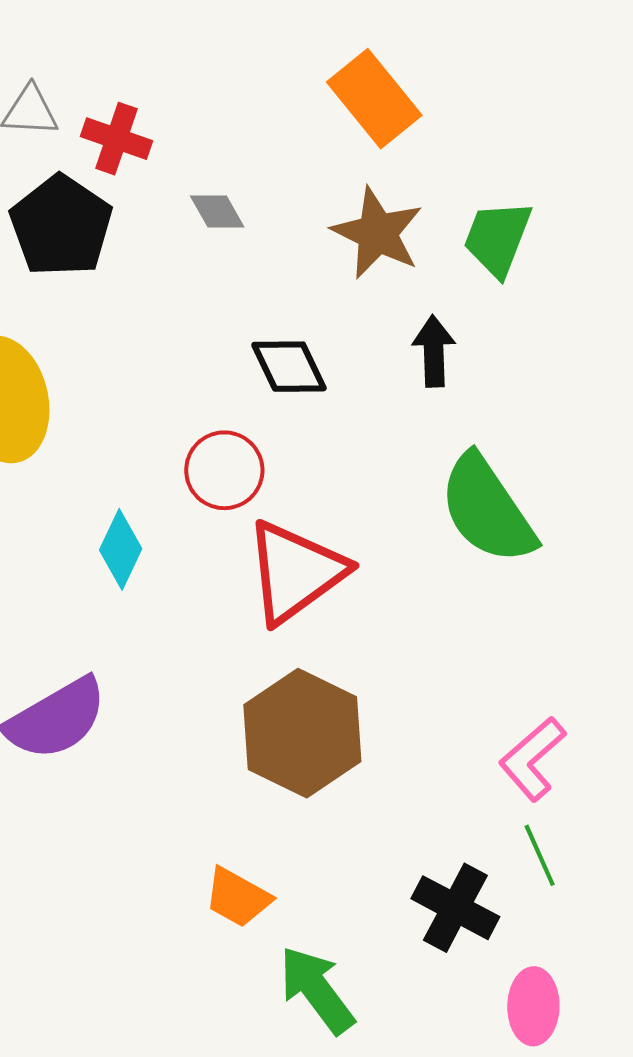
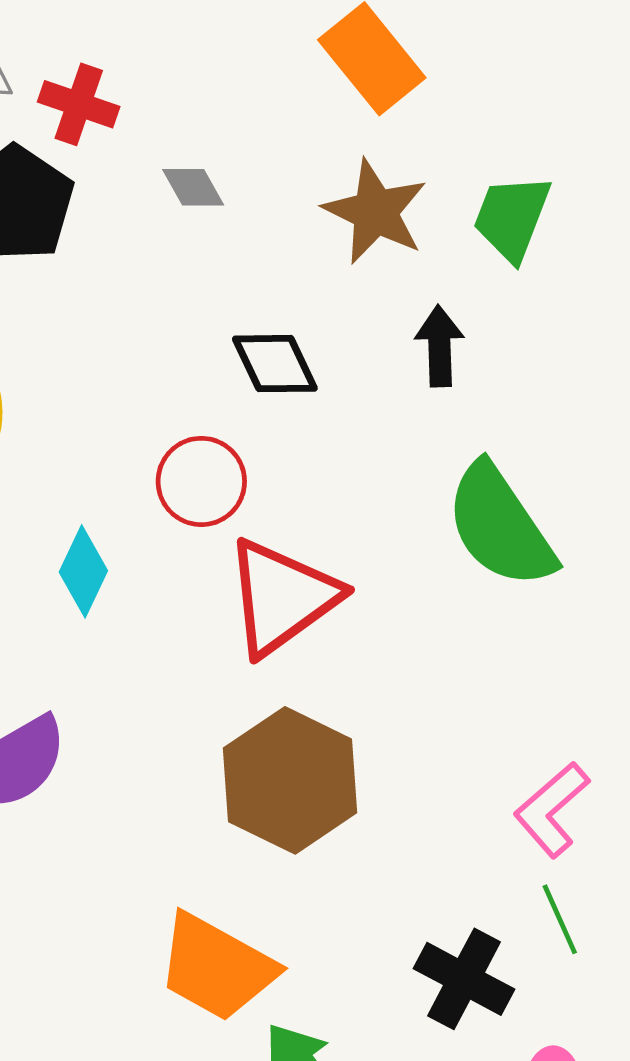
orange trapezoid: (238, 897) -> (216, 967), size x1.6

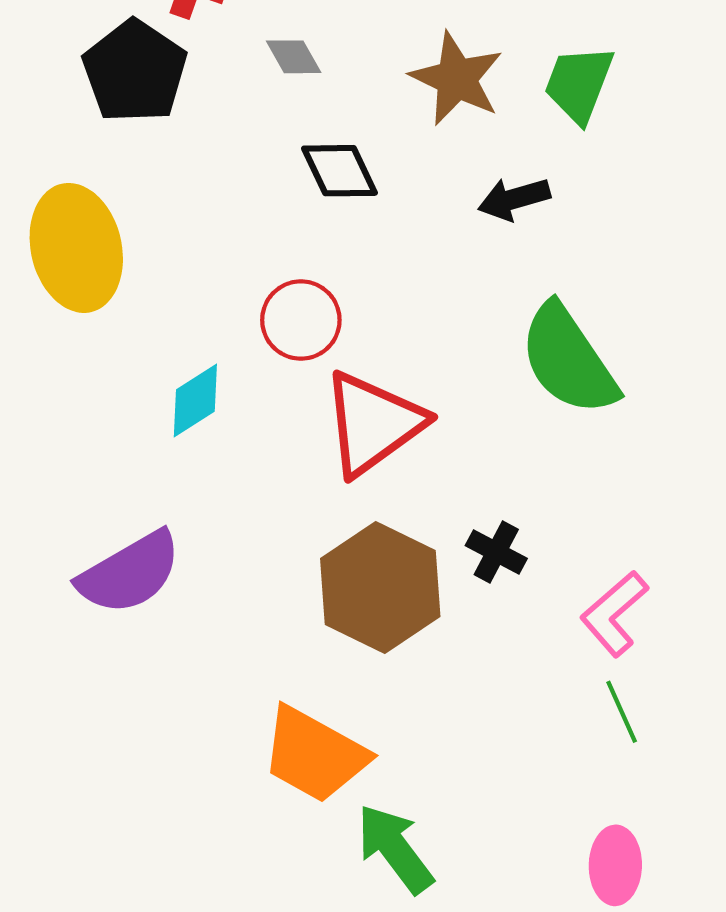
black arrow: (440, 346) -> (514, 199), turned -104
black diamond: (275, 364) -> (340, 171), moved
cyan diamond: (83, 571) -> (195, 400), turned 32
black cross: (464, 979) -> (496, 552), moved, size x0.7

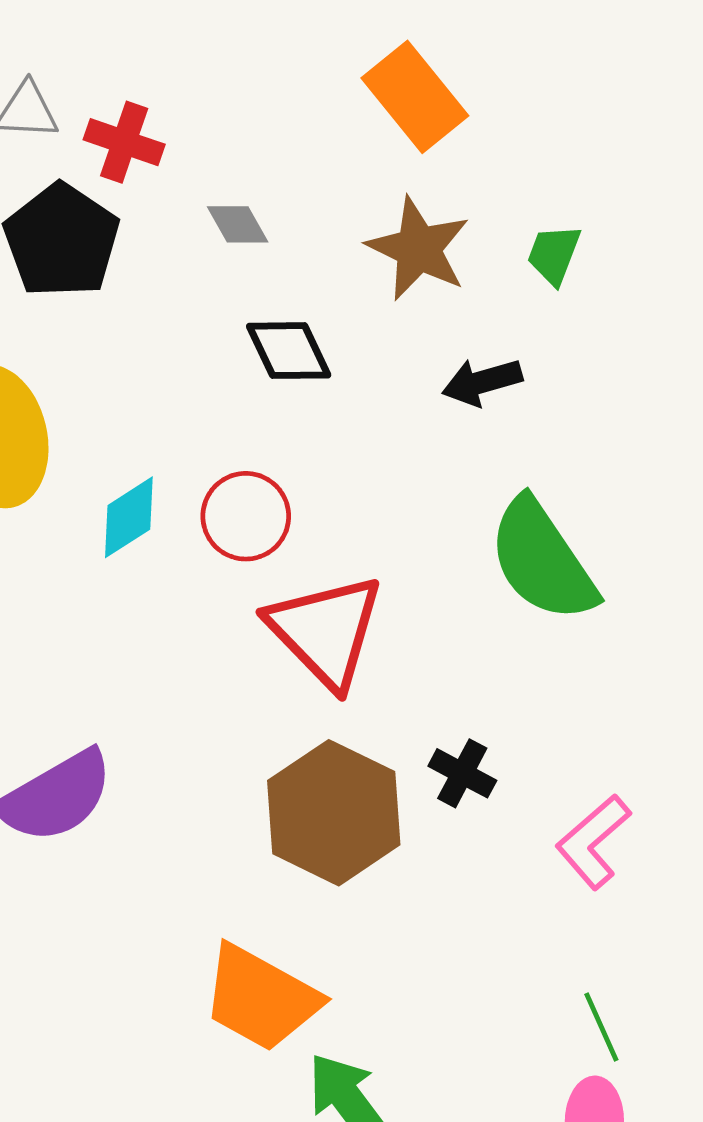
green trapezoid: (579, 84) -> (554, 254), size x0.7
cyan diamond: (195, 400) -> (129, 517), moved
red triangle: (373, 423) -> (326, 631), turned -38
green line: (622, 712) -> (601, 1027), moved

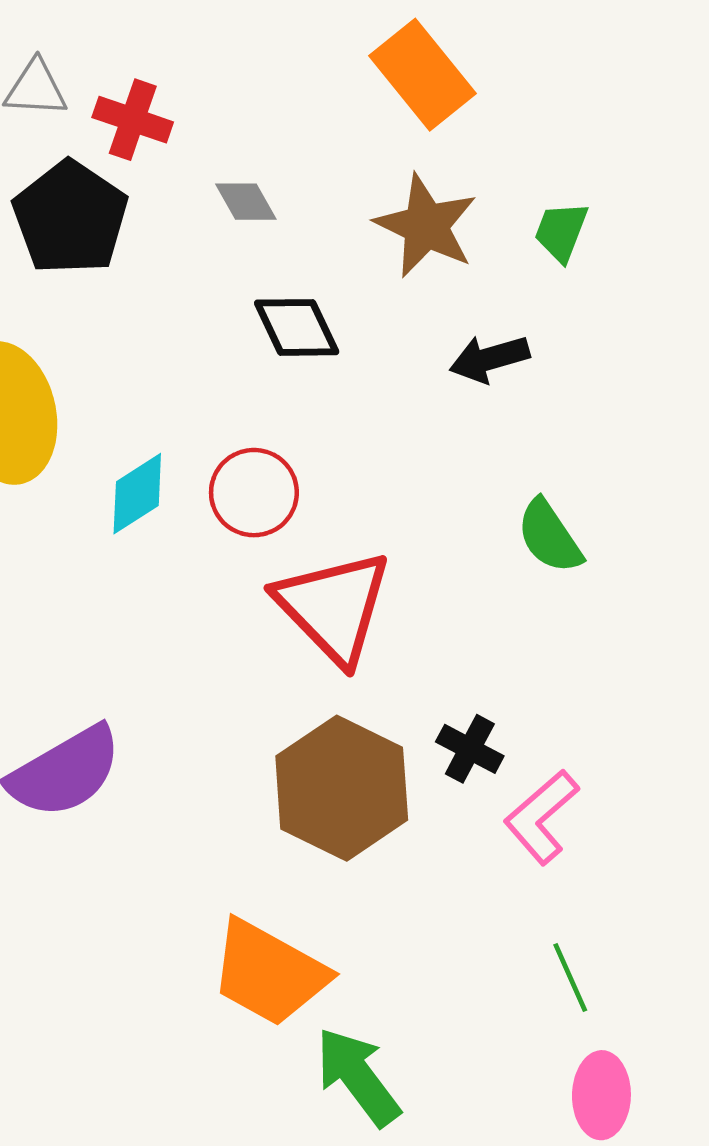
green semicircle: (542, 560) -> (549, 536), size x0.6
pink L-shape: (593, 842) -> (541, 817), moved
green line: (601, 1027) -> (570, 977), moved

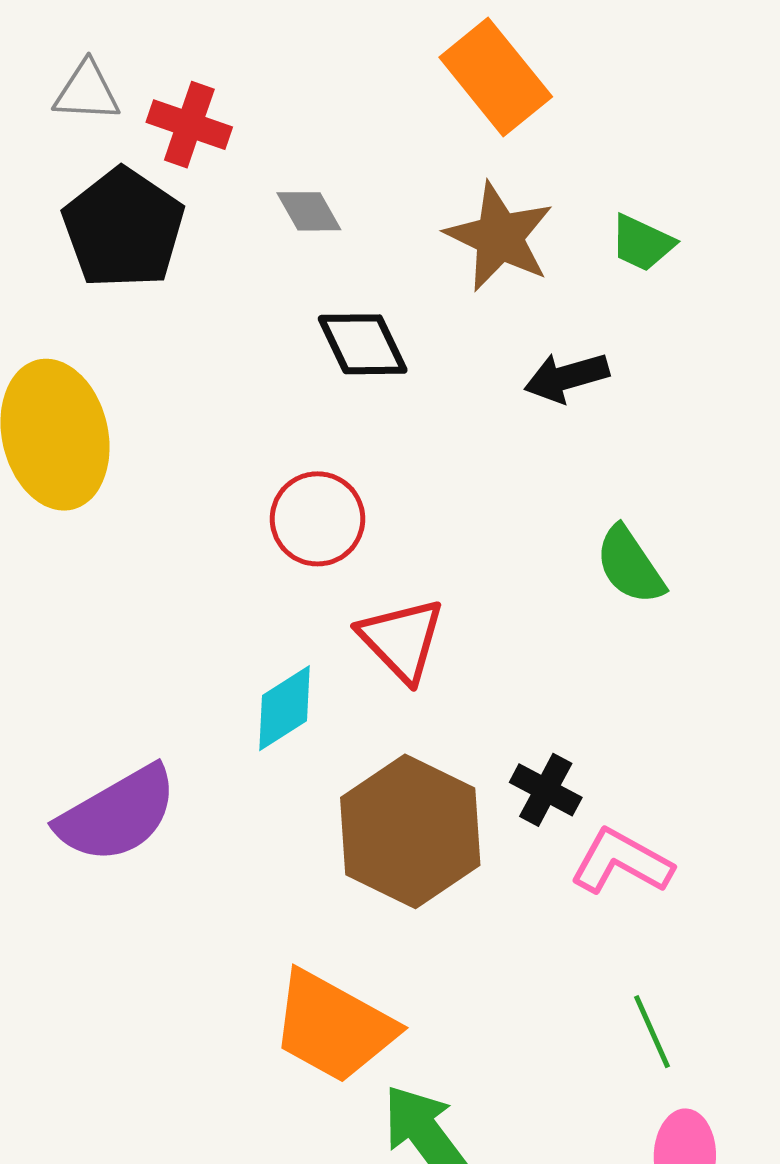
green trapezoid: (561, 232) -> (642, 243), turned -86
cyan diamond: (137, 494) -> (285, 708), moved
red triangle: (334, 607) -> (402, 640), size x0.7
pink L-shape: (541, 817) -> (621, 862), turned 70

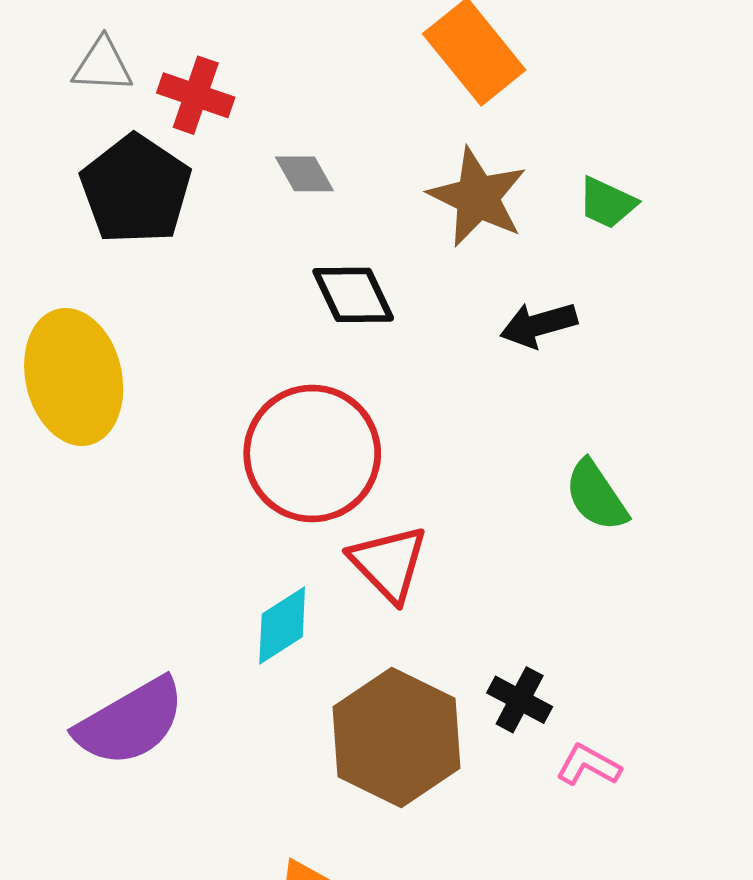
red circle: (317, 519) -> (312, 453), size x1.6
pink L-shape: (621, 862) -> (588, 765), size x0.7

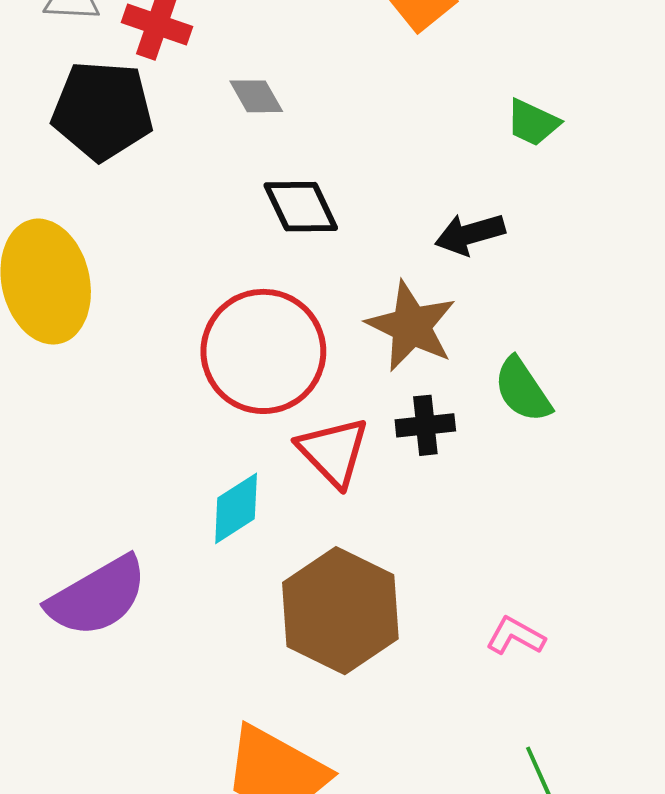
black pentagon: (136, 189) -> (102, 110), turned -30
brown star: (477, 197) -> (411, 326), moved
black cross: (520, 700) -> (425, 425), moved, turned -34

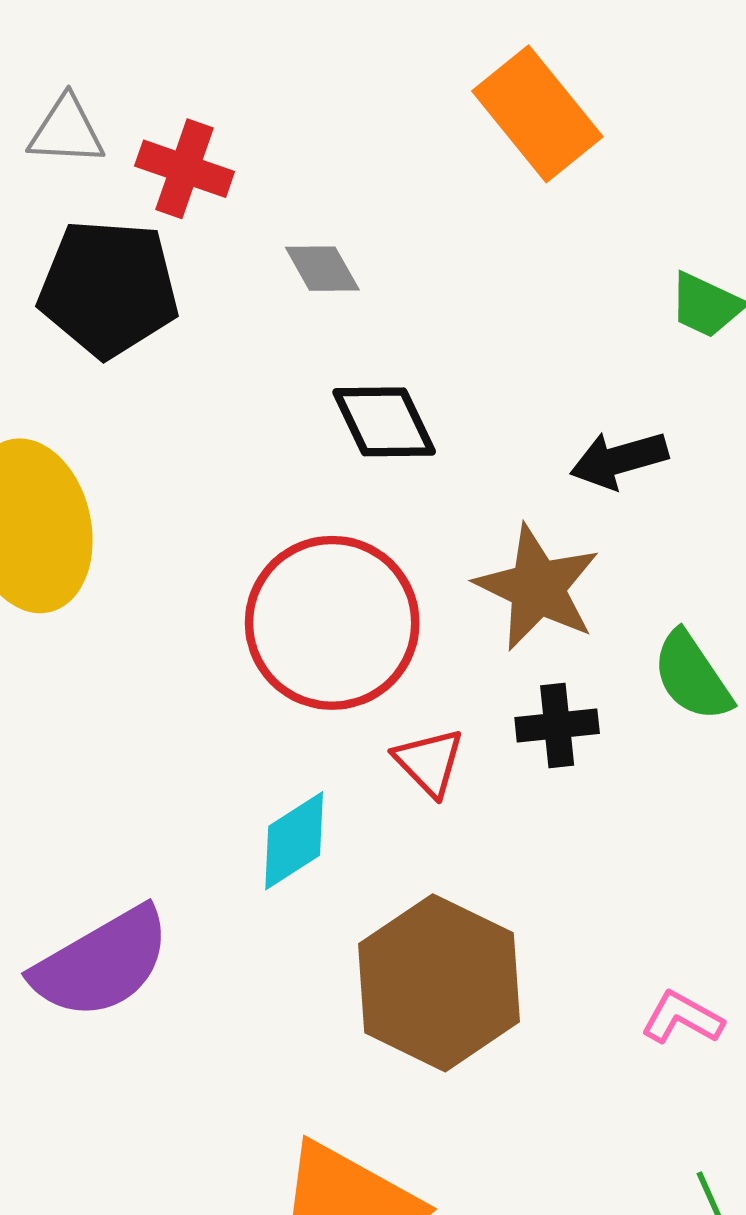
red triangle: (333, 452) -> (429, 762), size x0.7

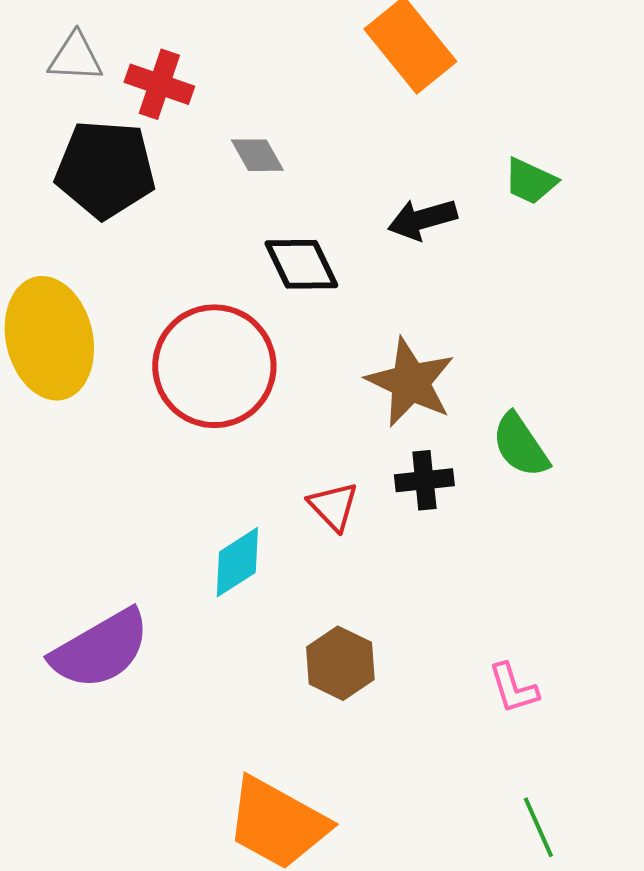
black arrow: (619, 460) -> (422, 219), moved
red circle: (332, 623) -> (214, 366), moved
brown hexagon: (439, 983) -> (340, 663), size x0.6
pink L-shape: (682, 1018) -> (513, 688), turned -136

